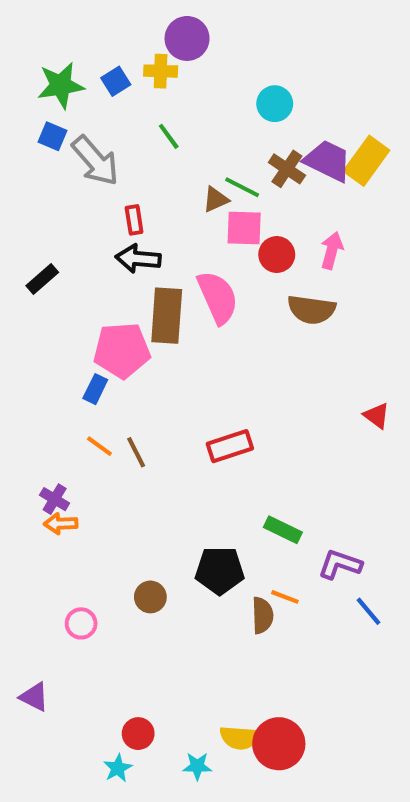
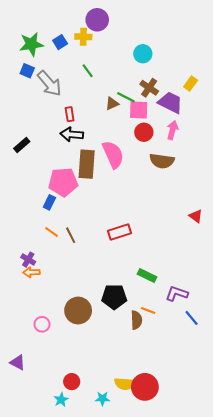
purple trapezoid: (328, 161) -> (170, 103), moved
yellow rectangle: (366, 161) -> (191, 83), size x0.6
pink square: (244, 228) -> (139, 110), moved
brown circle: (150, 597) -> (78, 311), size x1.6

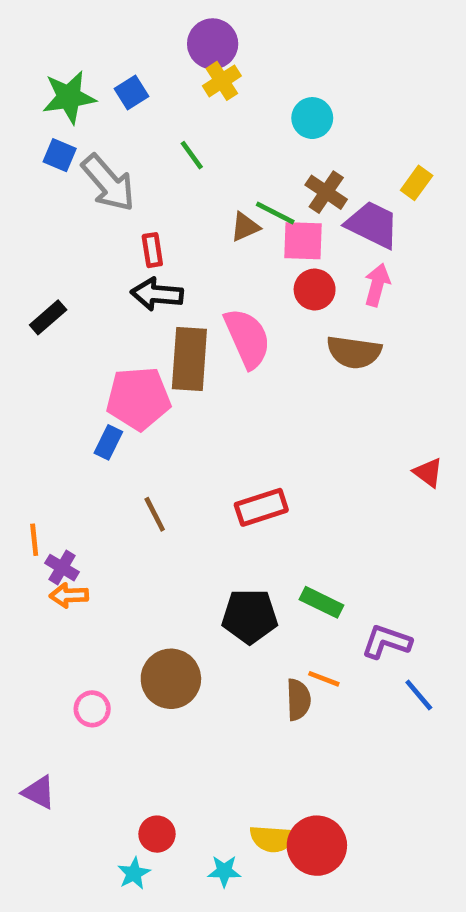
yellow cross: (83, 37) -> (222, 81), moved, turned -35
orange line: (52, 232) -> (34, 540), moved, turned 48
black pentagon: (114, 297) -> (250, 616), moved

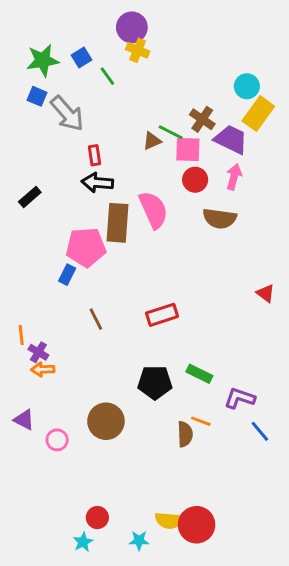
yellow cross: (222, 81) -> (138, 50), turned -35
cyan circle: (312, 118) -> (247, 86), moved
green line: (192, 155) -> (107, 76), moved
yellow rectangle: (417, 183) -> (258, 114), size x1.6
purple triangle: (39, 792) -> (24, 420), moved

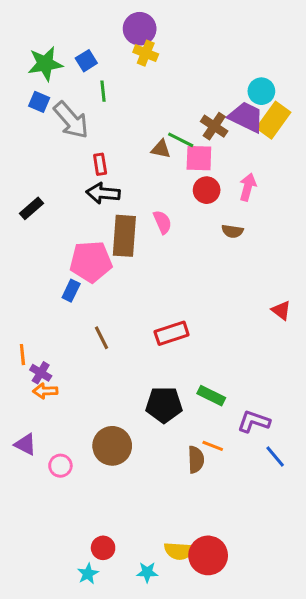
green line: (107, 76) -> (103, 91), moved, turned 30
purple trapezoid: (231, 139) -> (246, 117), moved
brown triangle: (152, 141) -> (161, 149), turned 36
pink semicircle: (153, 210) -> (162, 222), size x0.6
brown semicircle: (220, 219) -> (232, 231), size x0.6

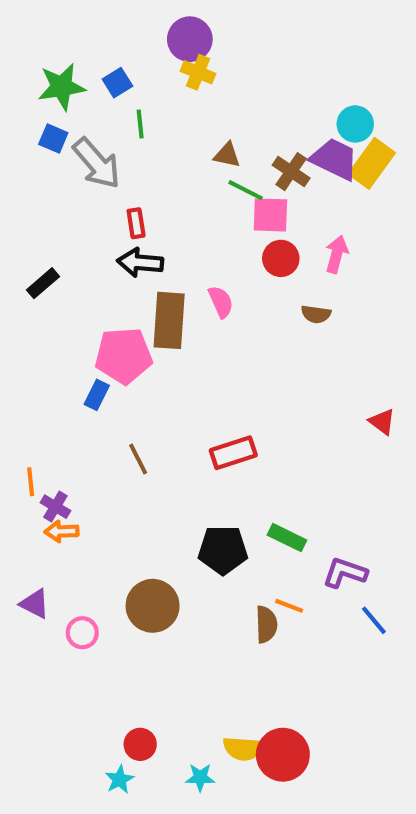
brown triangle: (161, 149) -> (227, 155), moved

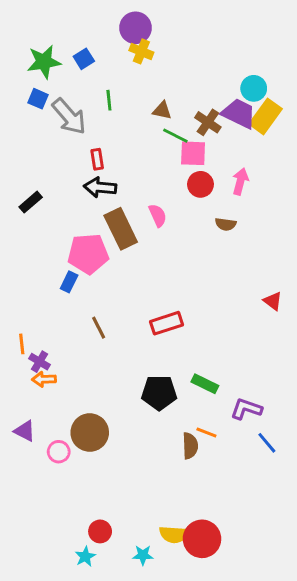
green line: (140, 124) -> (109, 100), moved
brown rectangle: (169, 320) -> (121, 229), turned -30
brown circle: (153, 606) -> (90, 432), moved

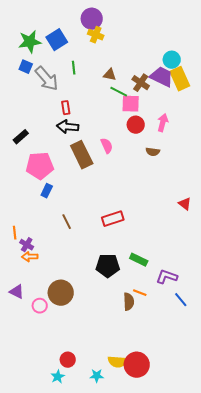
blue square: (84, 59) -> (57, 40), size x1.5
yellow rectangle: (265, 116) -> (180, 79), turned -60
pink pentagon: (88, 254) -> (40, 166), moved

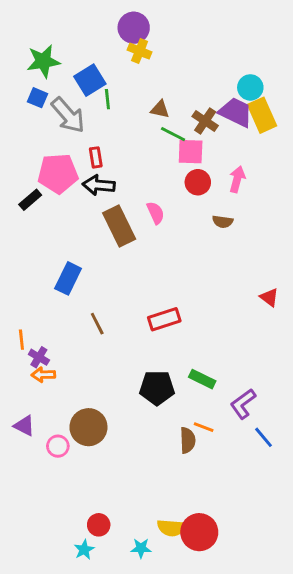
blue square: (57, 40) -> (90, 80), moved
pink pentagon: (40, 166) -> (58, 173), moved
blue rectangle: (47, 191) -> (68, 278), size x1.5
purple L-shape: (167, 277) -> (243, 404), turned -55

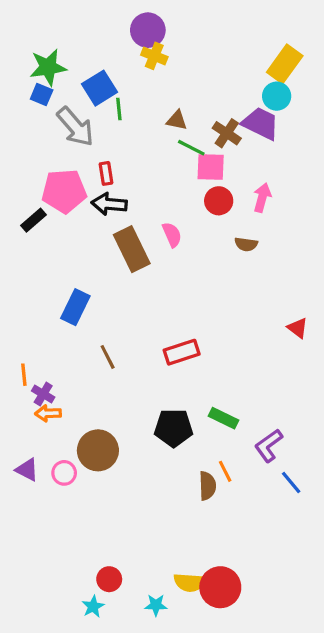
blue square: (37, 98) -> (42, 95), moved
yellow rectangle: (262, 115) -> (285, 64), moved, turned 60
brown circle: (88, 427) -> (98, 450), moved
orange line: (204, 427) -> (225, 471), turned 42
pink circle: (58, 446) -> (64, 473), moved

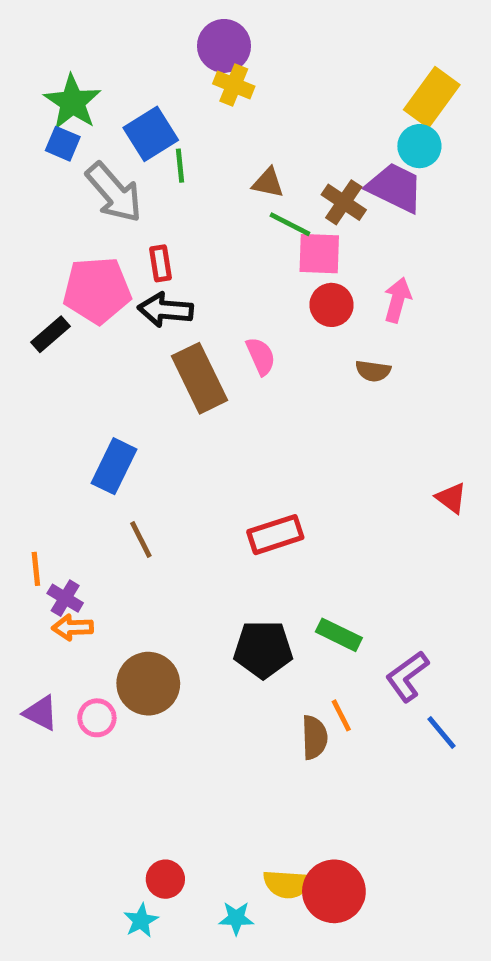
green star: (48, 67) -> (73, 102), turned -30
brown line: (108, 357) -> (141, 539), moved

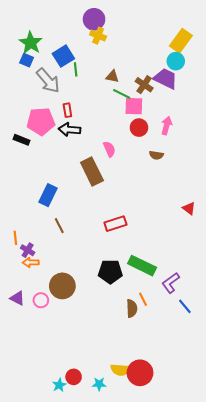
black rectangle: (51, 334) -> (21, 140), turned 63
brown rectangle: (200, 378) -> (92, 172), moved
green rectangle: (339, 635) -> (142, 266), size x1.5
red circle: (165, 879) -> (74, 377), moved

